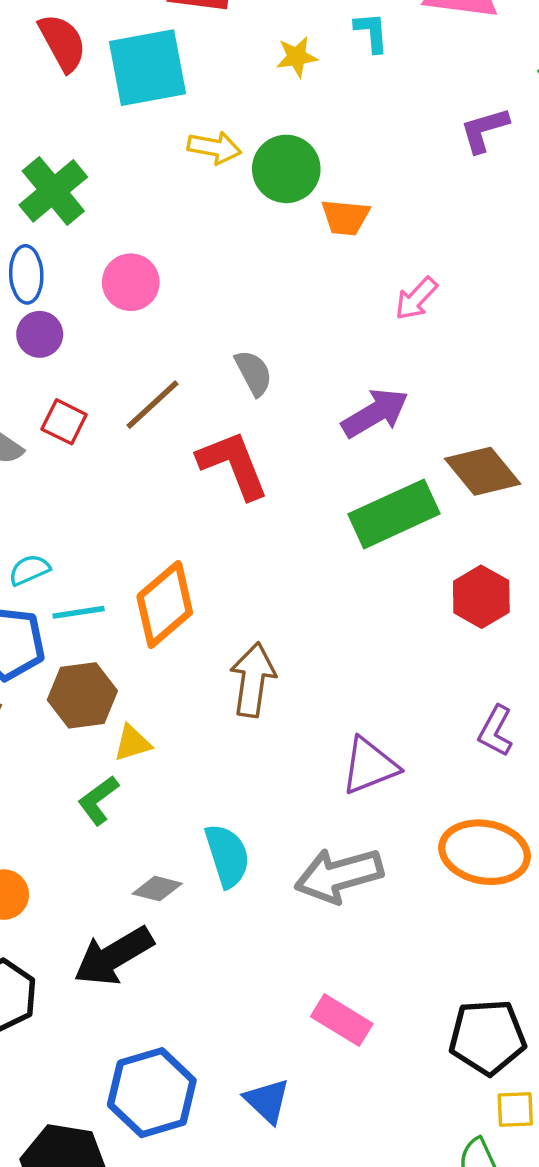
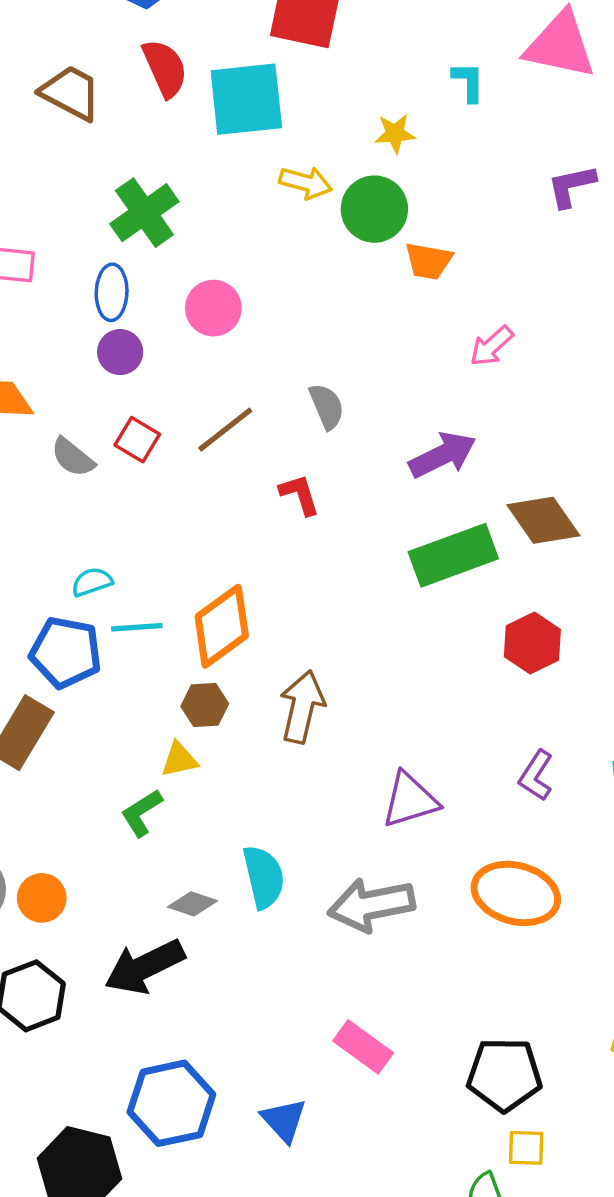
yellow star: (297, 57) -> (395, 134), moved
red L-shape: (233, 465) -> (300, 495), size x0.6
brown hexagon: (82, 695) -> (205, 705), moved, size x0.7

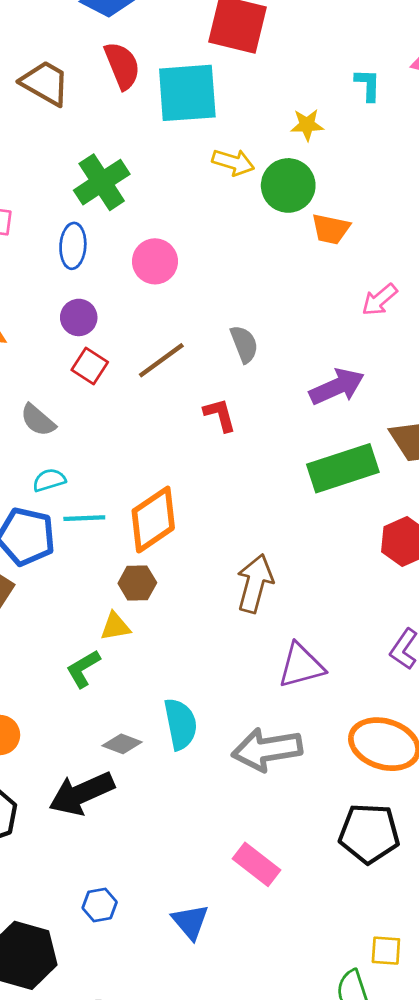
purple circle: (120, 352) -> (79, 317), moved
gray semicircle: (73, 457) -> (38, 420), moved
brown arrow: (302, 707) -> (255, 583), moved
black pentagon: (504, 1075) -> (369, 833), moved
blue hexagon: (171, 1103) -> (100, 905), size x0.5

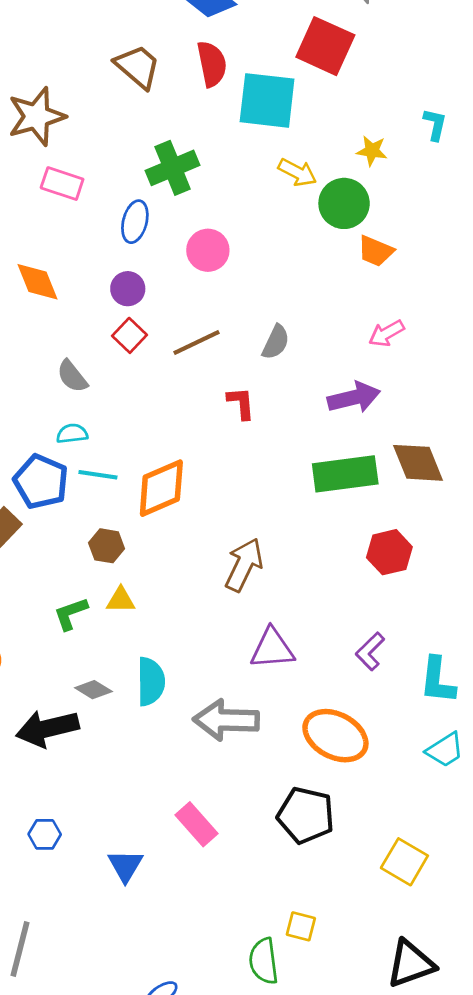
pink arrow: (379, 300) -> (386, 333), moved
gray semicircle: (244, 344) -> (276, 342), turned 36
brown hexagon: (137, 583) -> (107, 546), moved
yellow triangle: (115, 626) -> (121, 600), moved

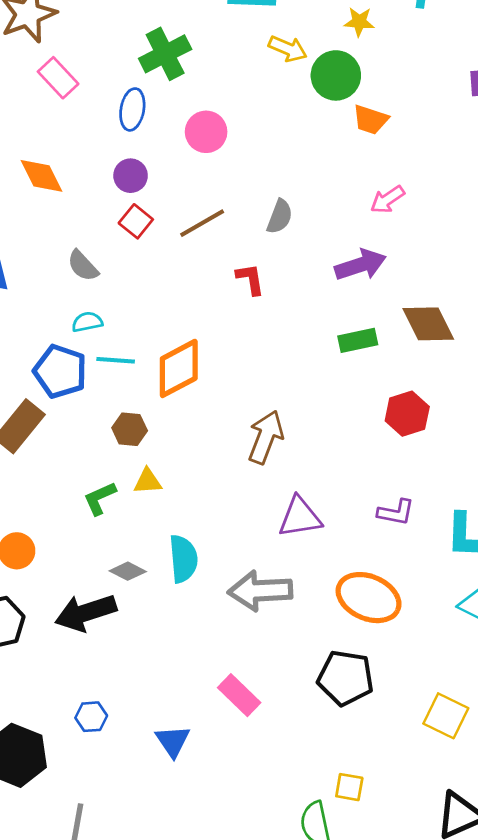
pink rectangle: (62, 184) -> (58, 78), turned 33
green rectangle: (345, 474) -> (358, 340), size x0.6
purple L-shape: (370, 651) -> (396, 512), turned -120

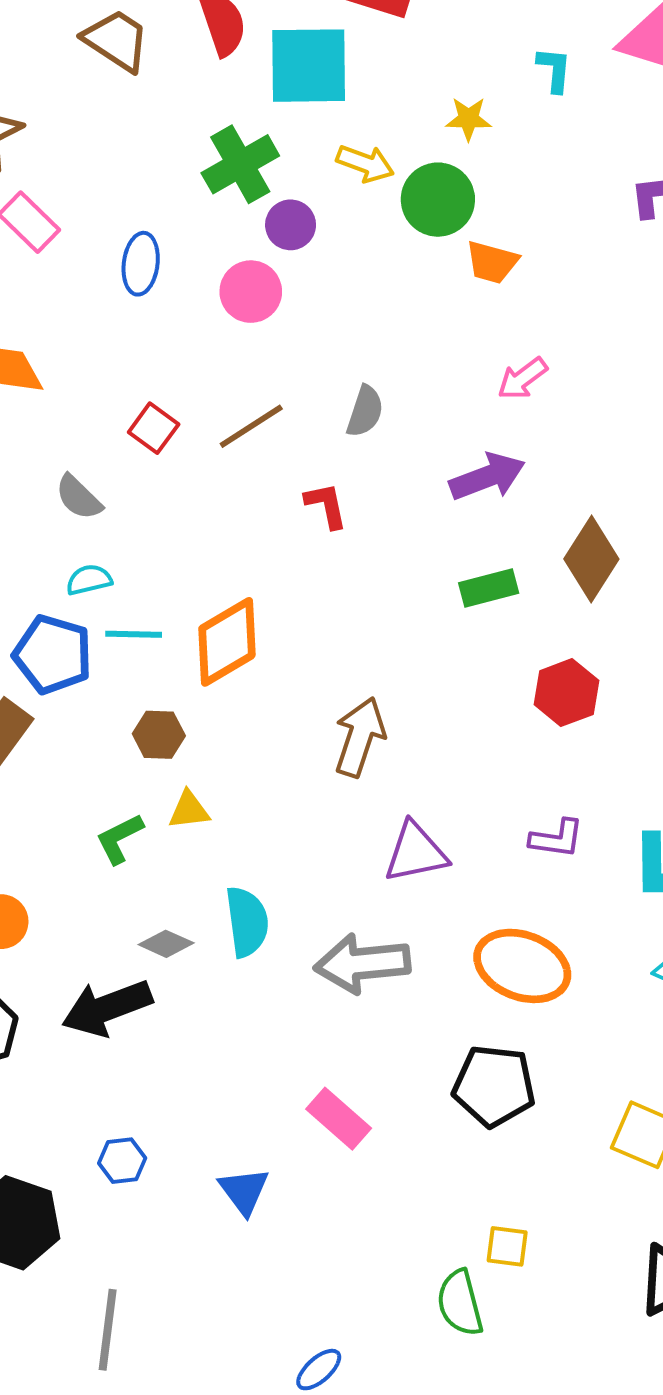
green cross: (165, 54) -> (240, 164), moved
purple circle: (131, 176) -> (291, 225), moved
brown diamond: (428, 324) -> (591, 559), turned 62

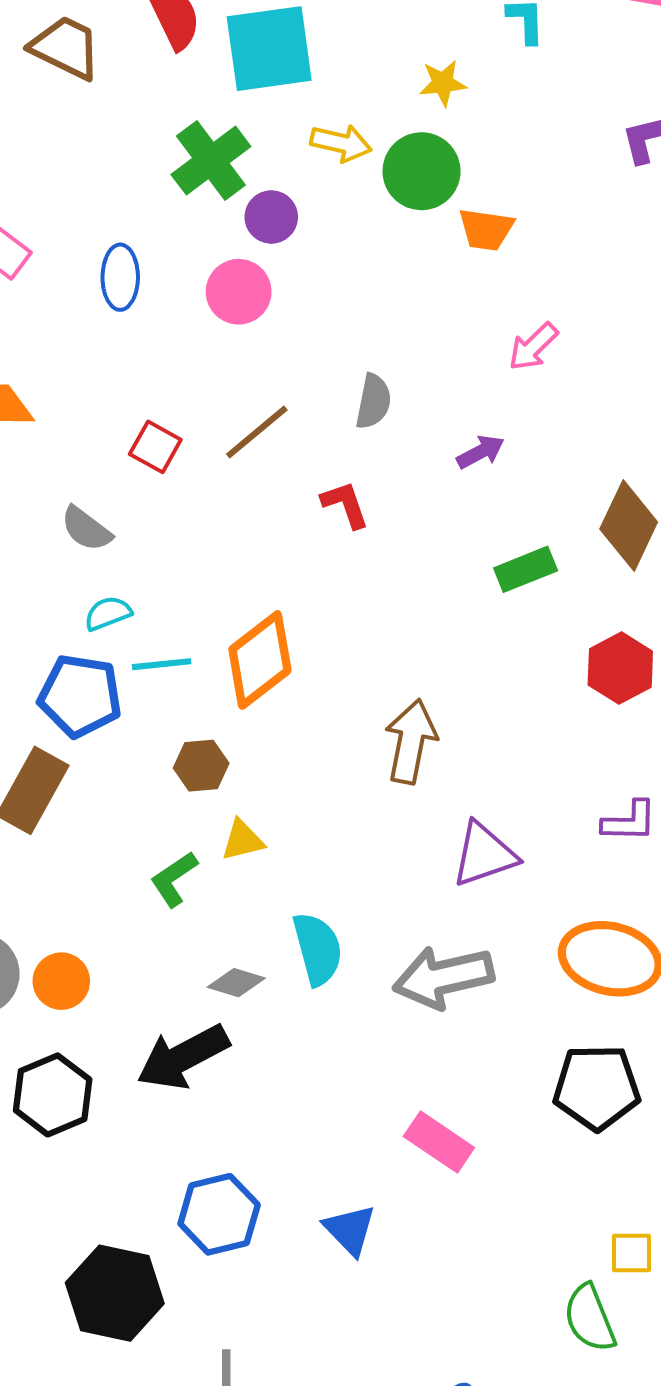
purple arrow: (487, 477) -> (481, 452), moved, size x0.6
blue hexagon: (122, 1161) -> (219, 1214), size x1.6

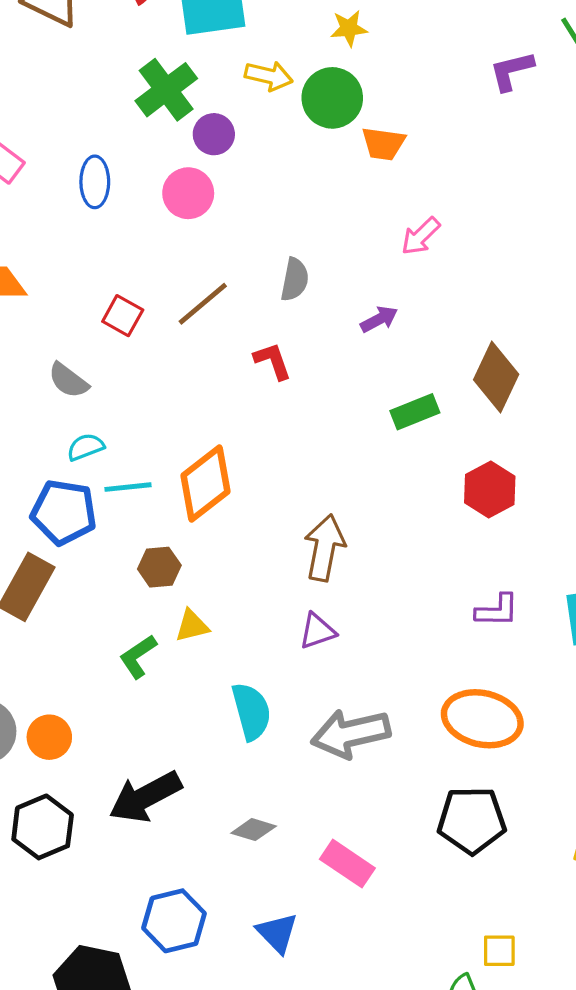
purple triangle: (484, 854) -> (317, 631), moved, size x0.7
gray diamond: (236, 983) -> (254, 830), moved

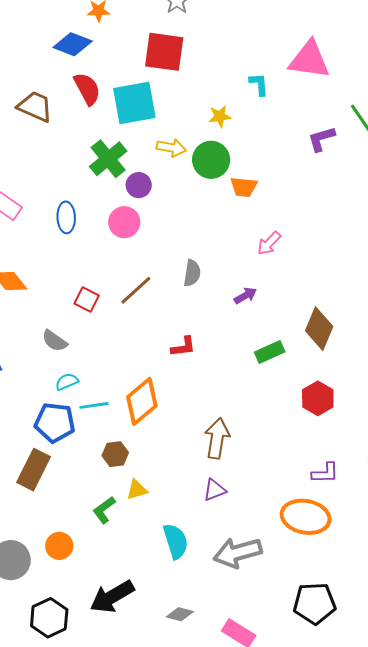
red L-shape: (273, 361) -> (183, 347), moved, turned 104
orange ellipse: (482, 719) -> (306, 517), moved
orange circle: (49, 737) -> (59, 546), moved

